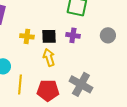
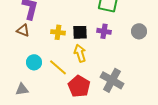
yellow line: (20, 84) -> (58, 67), moved, turned -54
red pentagon: (48, 90) -> (79, 86), turned 30

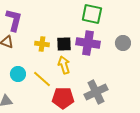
purple cross: (104, 31) -> (88, 43), size x1.6
gray cross: (112, 80) -> (96, 92), turned 35
red pentagon: (79, 86) -> (63, 98), turned -30

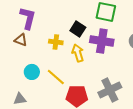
black square: (64, 44) -> (78, 29), moved, turned 35
yellow arrow: (64, 65) -> (78, 53), moved

